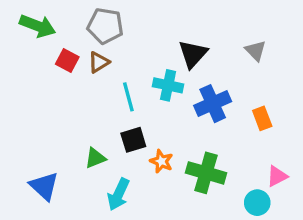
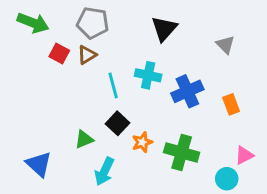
black triangle: (193, 54) -> (164, 29), moved
black square: (133, 140) -> (117, 123), turned -30
orange star: (161, 161) -> (142, 142), turned 30

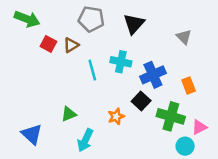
gray pentagon: (93, 23) -> (91, 19), moved
black square: (117, 123) -> (141, 101), moved
green cross: (182, 152) -> (171, 116), moved

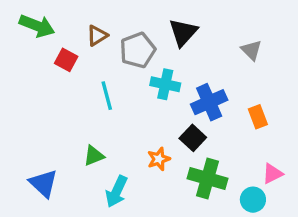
gray pentagon: (91, 19) -> (138, 50), moved, turned -30
brown triangle: (71, 45) -> (97, 36), moved
cyan line: (92, 70) -> (107, 96), moved
green cross: (171, 116) -> (207, 178), moved

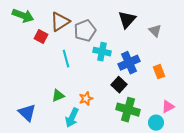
black triangle: (183, 32) -> (127, 20), moved
brown triangle: (97, 36) -> (60, 22), size x1.5
orange star: (159, 159) -> (86, 99), moved

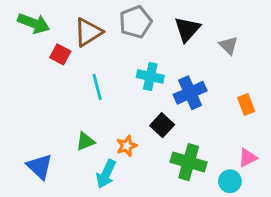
gray pentagon: (85, 31) -> (136, 22), moved
orange rectangle: (159, 72) -> (246, 105), moved
black square: (119, 85) -> (162, 125), moved

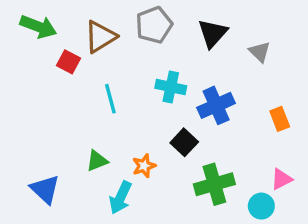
green cross: (189, 162) -> (214, 184), turned -32

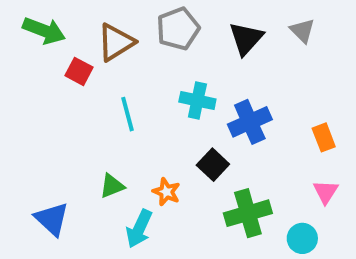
gray triangle: (260, 52) -> (302, 31), moved
orange star: (144, 166) -> (166, 192), turned -30
pink triangle: (281, 179) -> (326, 192), moved, turned -30

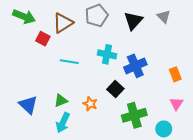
cyan line: (128, 114) -> (69, 62), turned -66
blue triangle: (52, 219) -> (28, 105), moved
cyan arrow: (139, 229) -> (63, 123), moved

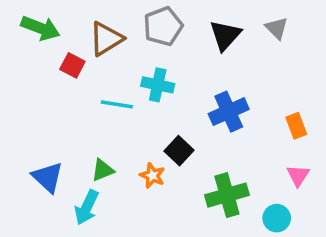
cyan cross: (107, 54) -> (158, 85), moved
black square: (115, 89) -> (179, 151), moved
cyan arrow: (63, 123) -> (87, 207), moved

